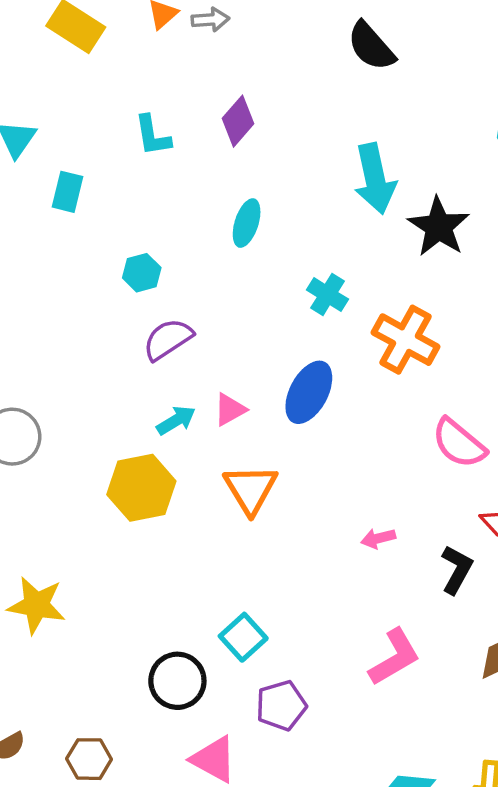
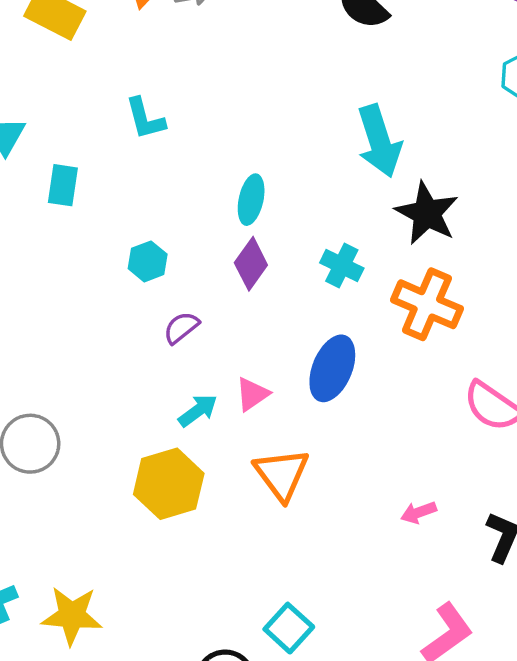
purple diamond: (238, 121) -> (251, 264), moved
black star: (439, 227) -> (427, 213), moved
purple semicircle: (168, 339) -> (181, 328), size x0.7

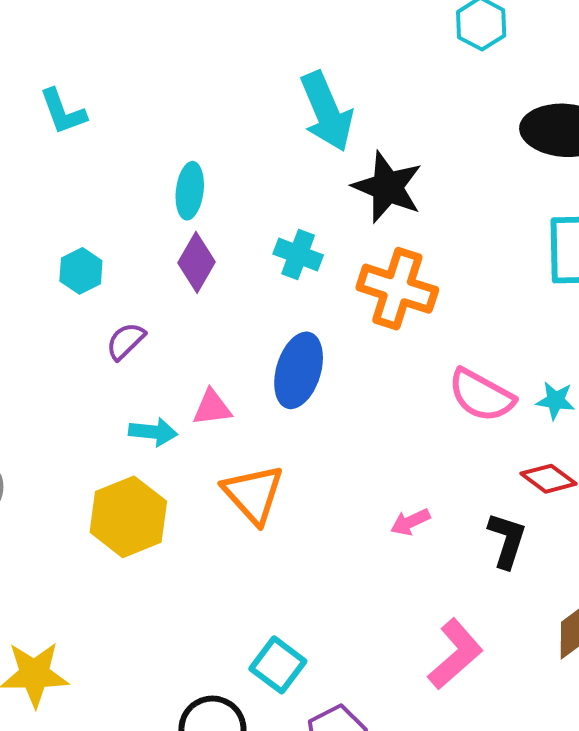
pink triangle: (252, 394) -> (212, 408), turned 33
cyan arrow: (198, 411) -> (153, 432), turned 48

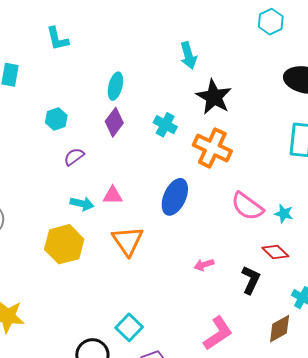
cyan arrow: (327, 112) -> (188, 55), size x0.7
blue ellipse: (299, 370) -> (175, 197), moved

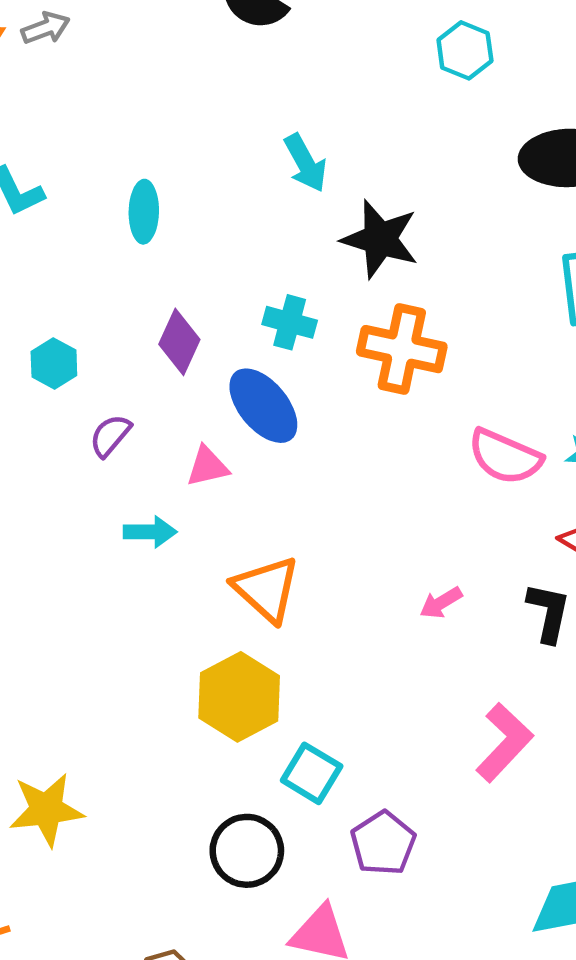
cyan ellipse: (115, 86) -> (144, 212), moved
pink triangle: (113, 195) -> (207, 466), moved
blue ellipse: (175, 197) -> (263, 406), moved, turned -51
yellow hexagon: (64, 244) -> (239, 697), moved

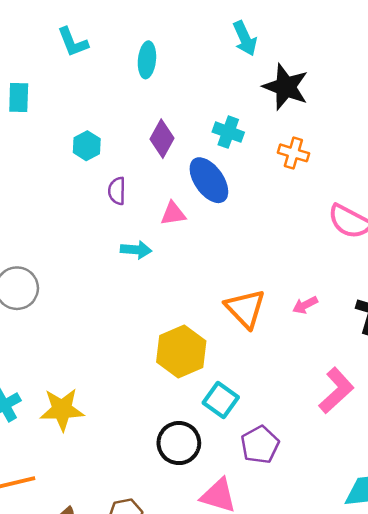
orange cross: (402, 349) -> (293, 153), size x0.6
purple semicircle: (110, 435) -> (117, 191), turned -44
orange triangle: (266, 589) -> (245, 309), moved

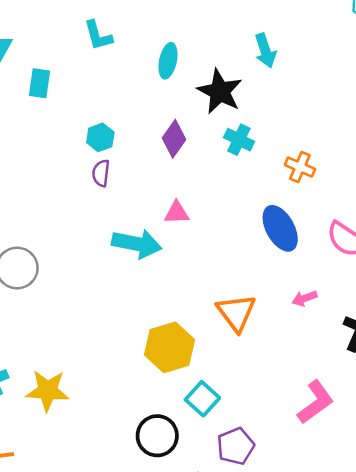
black star: (286, 87) -> (220, 91), moved
blue ellipse: (209, 180) -> (280, 228), moved
purple semicircle: (117, 191) -> (101, 173), moved
cyan arrow: (136, 250) -> (137, 244), size x1.6
pink arrow: (305, 305) -> (304, 298), moved

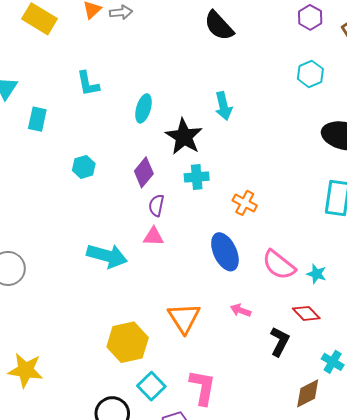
cyan cross: (239, 140) -> (197, 177), turned -35
purple semicircle: (101, 173) -> (156, 205), moved
pink triangle: (177, 213) -> (154, 237), moved
pink arrow: (304, 298) -> (241, 310), turned 36
pink L-shape: (316, 402) -> (203, 387), moved, turned -48

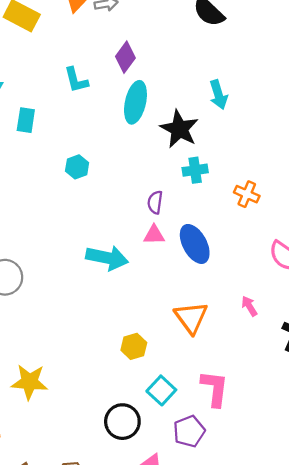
cyan ellipse: (143, 108) -> (135, 102), size x1.4
purple diamond: (144, 172) -> (125, 57), moved
blue ellipse: (225, 252) -> (195, 244), moved
pink arrow: (241, 310) -> (249, 306), turned 42
yellow hexagon: (128, 342) -> (134, 346), size x0.6

